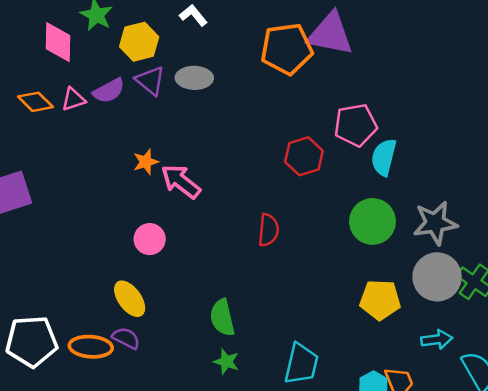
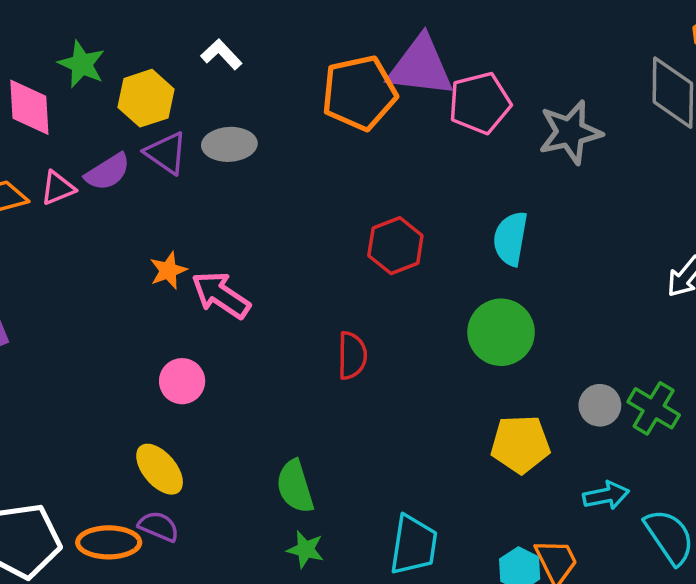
pink pentagon: (356, 125) -> (480, 103), moved
gray star: (435, 223) -> (570, 132), moved
gray circle: (437, 277) -> (600, 405), size x0.6

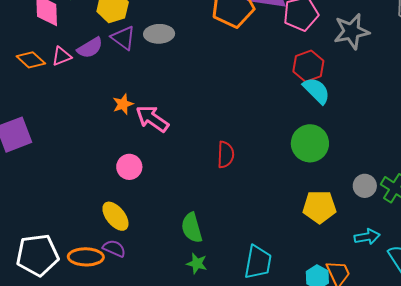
cyan semicircle: (510, 239) -> (316, 91), turned 124
red hexagon: (395, 246) -> (308, 66), moved

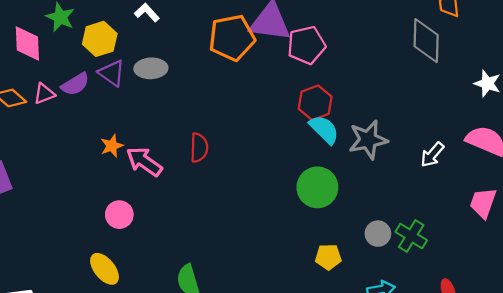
gray star: (352, 31) -> (368, 140), moved
red semicircle: (226, 155) -> (199, 148), moved
yellow pentagon: (319, 207) -> (328, 257), size x0.7

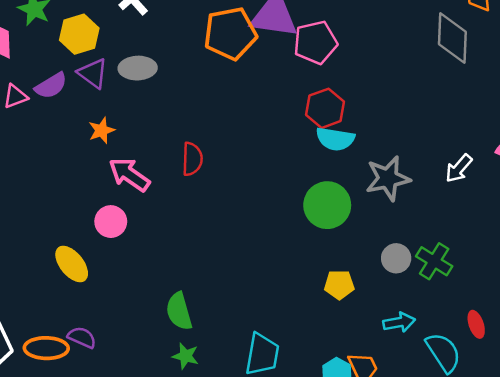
cyan semicircle: (324, 129) -> (335, 139), turned 144
gray star: (368, 140) -> (388, 178), moved
orange star: (112, 146) -> (102, 130), moved
pink circle: (119, 215) -> (111, 222), moved
yellow ellipse: (105, 269) -> (72, 264), moved

